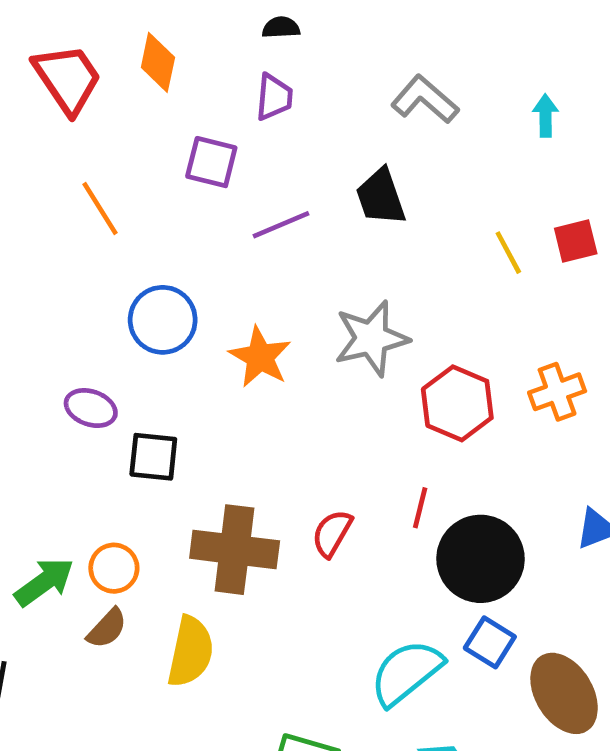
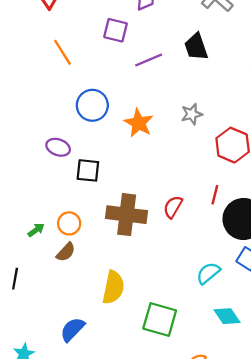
gray star: (371, 338) -> (192, 114), size x0.6
green arrow: (44, 582) -> (36, 230), size x0.6
yellow semicircle: (190, 652) -> (113, 287), moved
cyan semicircle: (406, 673) -> (208, 273), size x0.7

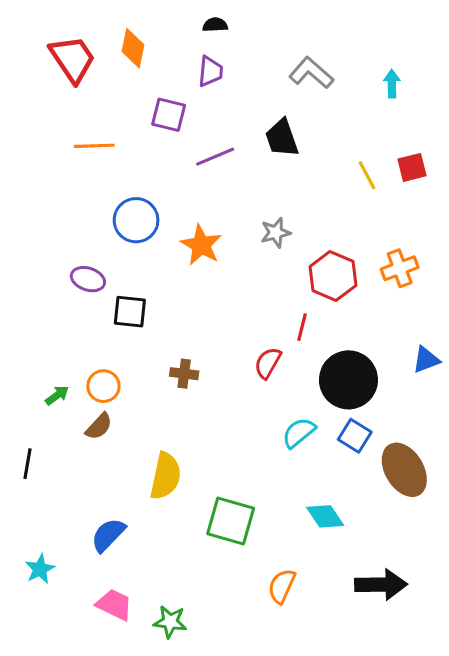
orange line: (63, 52) -> (94, 146), turned -60
red line: (215, 195) -> (302, 327), moved
red semicircle: (173, 207) -> (268, 363), moved
brown cross: (127, 215) -> (184, 374), size x0.5
cyan semicircle: (208, 273) -> (299, 433), moved

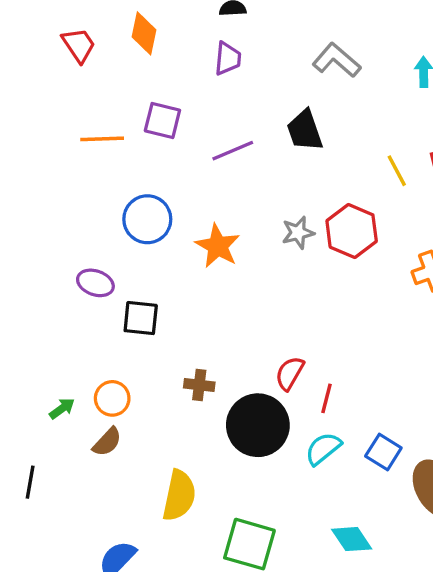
red trapezoid: (72, 59) -> (79, 45), size x0.7
purple square: (169, 115) -> (162, 120), moved
red hexagon: (333, 276) -> (352, 231), moved
red line: (302, 327) -> (326, 398), moved
black circle: (348, 380) -> (258, 425), moved

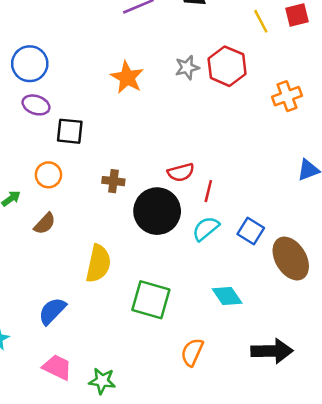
blue circle: (147, 219) -> (30, 64), moved
red semicircle: (290, 373) -> (181, 172), turned -135
orange circle: (112, 398) -> (48, 175), moved

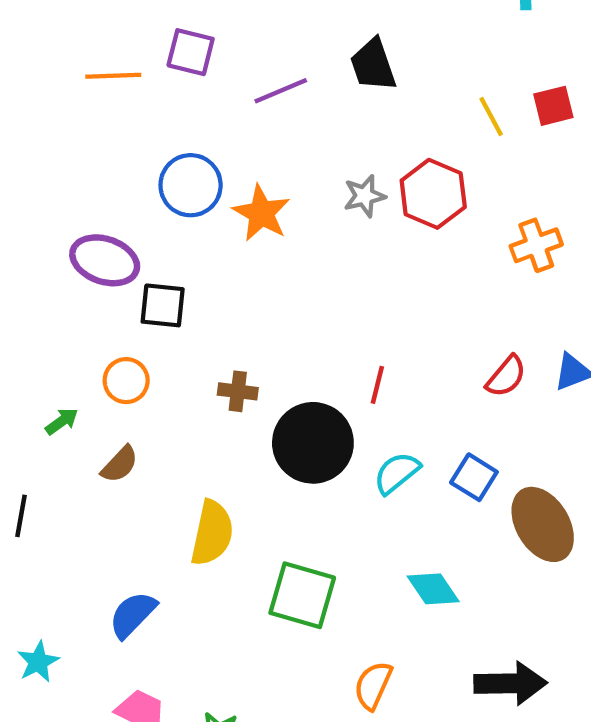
blue circle: (30, 64) -> (191, 185), moved
purple ellipse: (36, 105) -> (105, 260), size x1.4
red semicircle: (181, 172) -> (506, 376), moved, turned -35
red line: (208, 191) -> (377, 385), moved

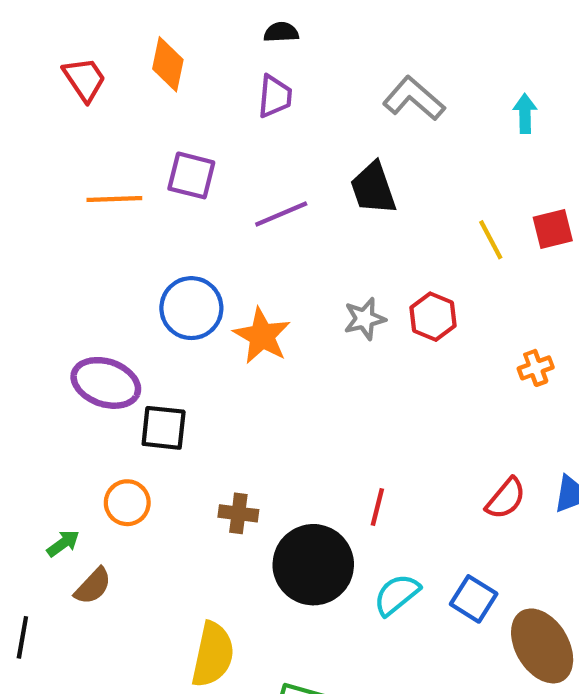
red hexagon: (433, 194) -> (433, 317), size x0.7
orange cross: (536, 245) -> (536, 368), size x0.7
brown semicircle: (120, 464) -> (93, 586), moved

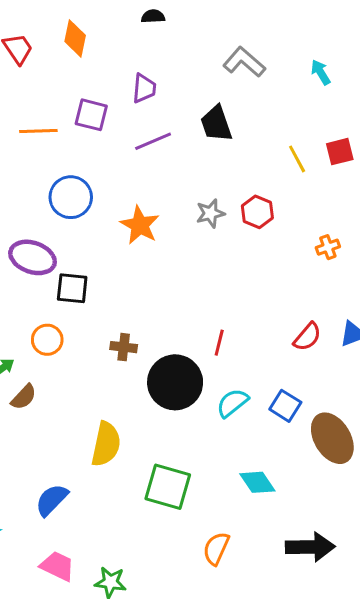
purple trapezoid: (275, 96) -> (144, 88), moved
cyan arrow: (525, 113) -> (321, 72), turned -30
blue circle: (191, 308) -> (71, 197), moved

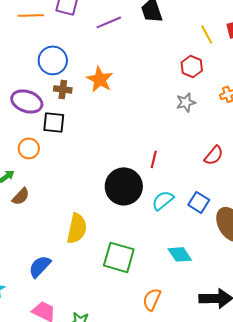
red hexagon: (257, 212) -> (192, 66), moved
gray star: (210, 213) -> (186, 102), moved
orange circle: (47, 340) -> (29, 148), moved
brown cross: (124, 347) -> (63, 89), moved

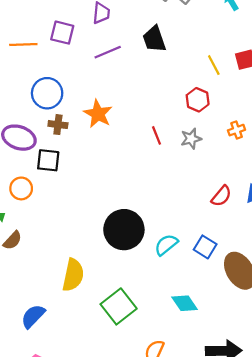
red line: (154, 159) -> (156, 135), moved, turned -36
green square: (119, 257) -> (119, 306), turned 36

